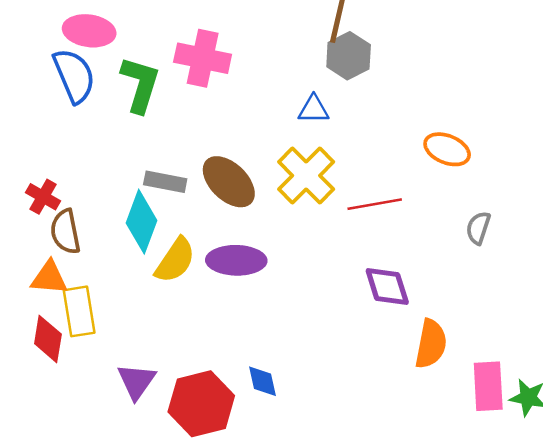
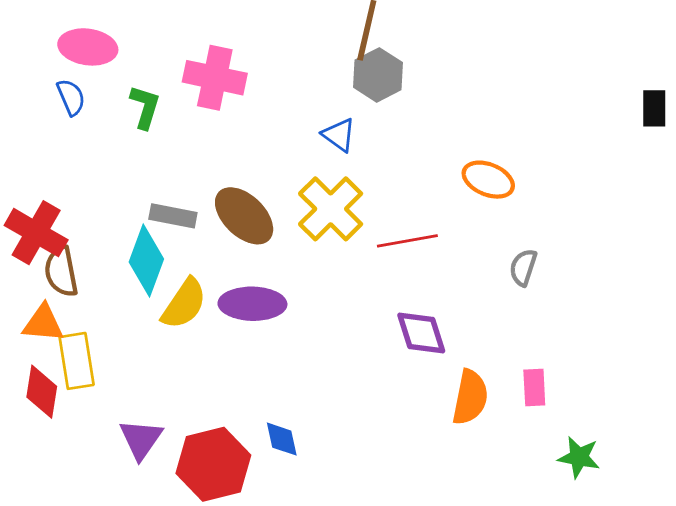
blue semicircle: (74, 76) -> (71, 97), size x0.6
green L-shape: (140, 84) -> (145, 107), size x0.7
blue triangle: (314, 109) -> (339, 135), turned 36
red cross: (43, 197) -> (36, 233), size x1.6
pink rectangle: (488, 386) -> (534, 387), moved, size x0.7

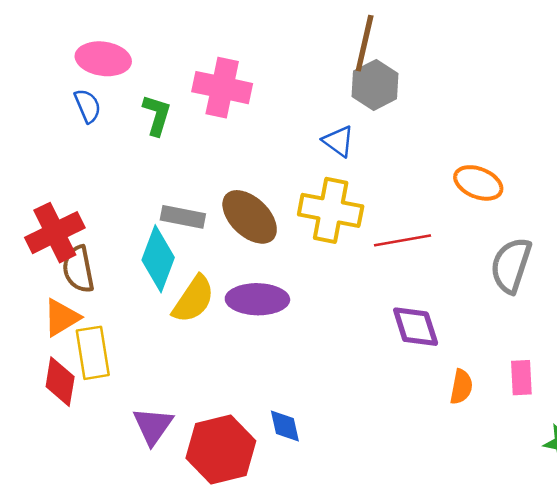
yellow cross: (331, 209) -> (331, 210), turned -34
red cross: (36, 233) -> (55, 233), turned 34
gray semicircle: (523, 267) -> (511, 265), size x1.6
orange triangle: (43, 323) -> (61, 318), turned -36
orange semicircle: (470, 397) -> (461, 387), size x0.7

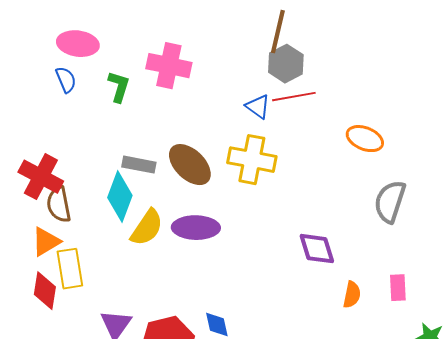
red cross: (55, 233) -> (41, 177), turned -36
red line: (402, 240) -> (294, 97), moved

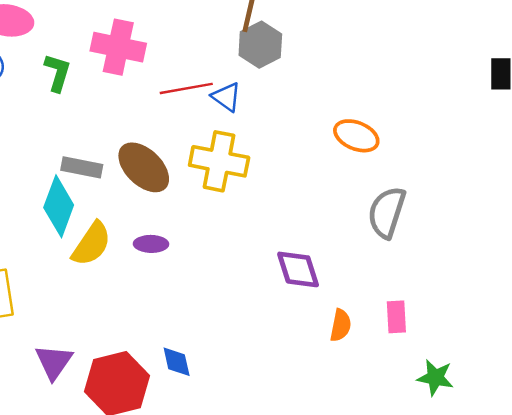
red line: (294, 97) -> (186, 88), moved
purple ellipse: (196, 228) -> (151, 244), size x0.6

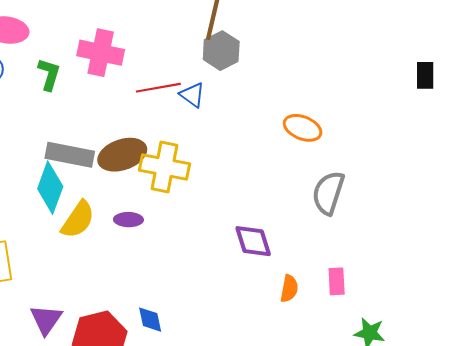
yellow cross: (219, 161) -> (165, 167), moved
gray rectangle: (82, 167) -> (70, 155), size x1.4
brown ellipse: (144, 167) -> (122, 155), turned -63

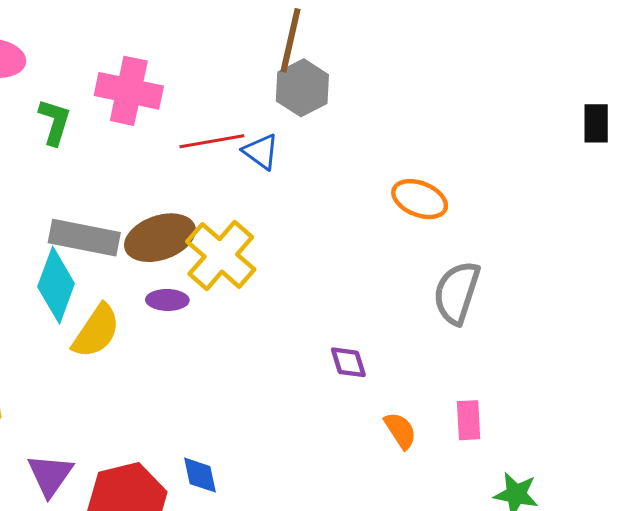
yellow cross: (165, 167) -> (221, 255), turned 30
purple ellipse: (128, 220) -> (167, 300), moved
purple diamond: (253, 241) -> (348, 362), size x0.7
orange semicircle: (289, 289) -> (400, 431), turned -44

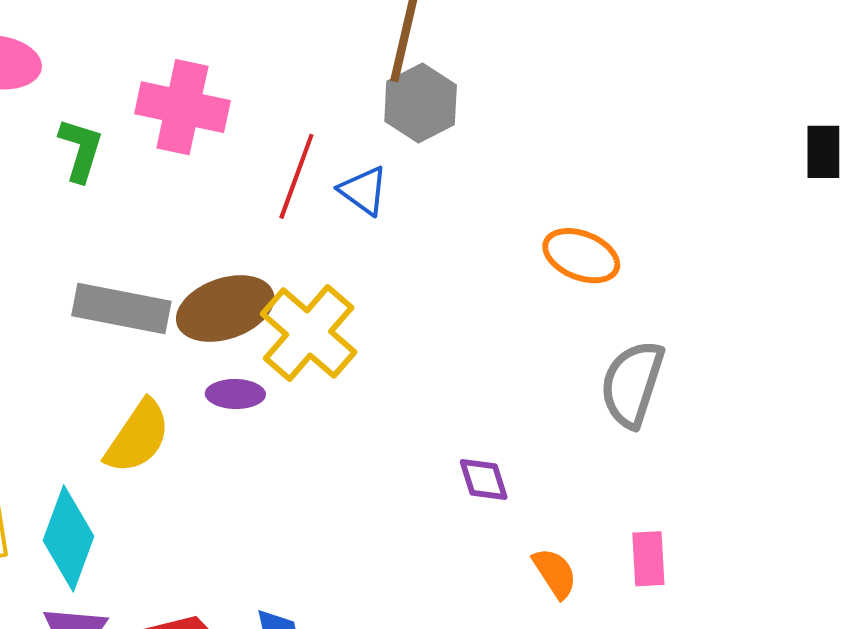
red line: (212, 141) -> (296, 176), turned -60
cyan diamond: (56, 285) -> (69, 538), moved

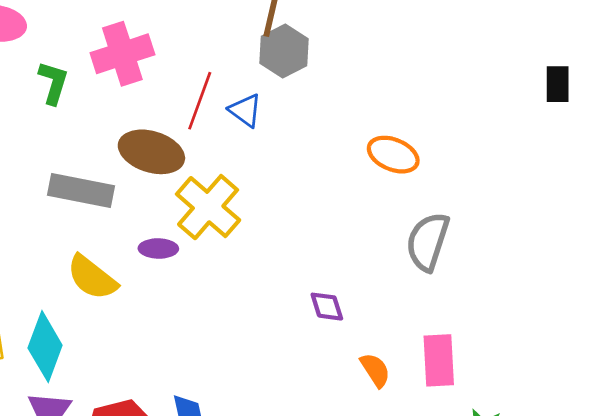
pink cross: (182, 107) -> (122, 54), turned -30
brown ellipse: (225, 309) -> (151, 152), moved, turned 36
yellow semicircle: (138, 437) -> (92, 278), turned 94
pink rectangle: (648, 559) -> (439, 360), size x1.4

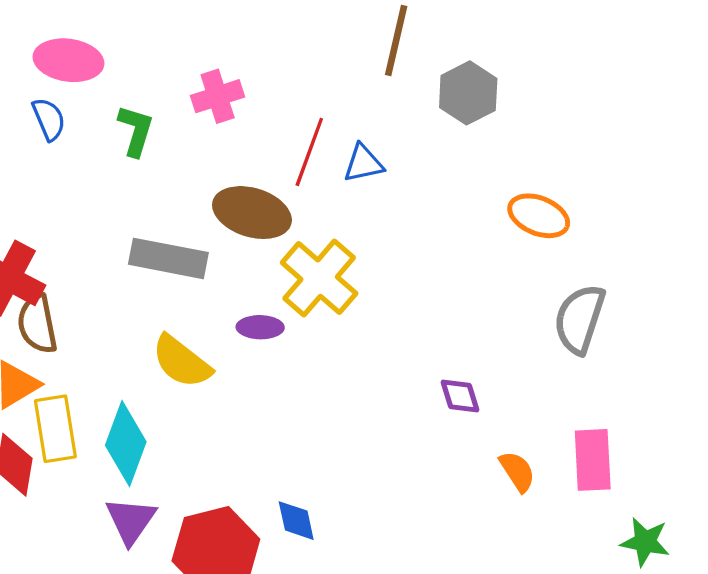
gray hexagon: (284, 51) -> (468, 93), moved
pink cross: (122, 54) -> (218, 96), size x0.7
blue triangle: (245, 110) -> (363, 163), turned -48

